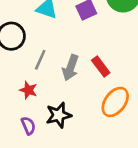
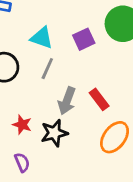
gray line: (40, 60) -> (47, 69), moved
black star: (59, 115) -> (54, 133), moved

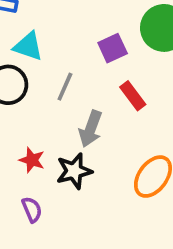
cyan triangle: (42, 38) -> (28, 46), moved
red rectangle: (99, 99) -> (133, 96), moved

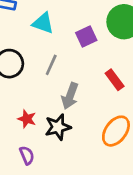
cyan triangle: (28, 46) -> (43, 23), moved
red rectangle: (133, 96) -> (115, 80), moved

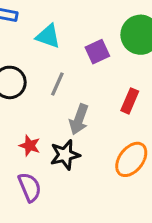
red rectangle: (115, 80) -> (130, 101), turned 60
purple semicircle: (27, 155) -> (30, 187), size x1.4

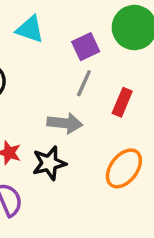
gray line: (57, 84) -> (84, 83), moved
gray arrow: (79, 119) -> (65, 123), turned -104

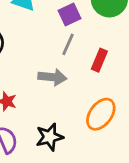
black star: (49, 163) -> (50, 137), moved

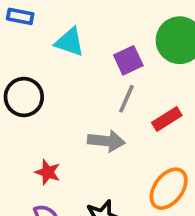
red rectangle: (99, 60) -> (167, 119), turned 35

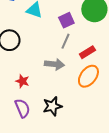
orange ellipse: (169, 189) -> (88, 76), moved

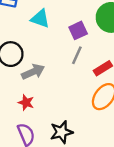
gray arrow: (54, 64) -> (33, 72), moved, turned -30

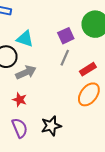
cyan triangle: (40, 19) -> (25, 39), moved

